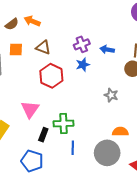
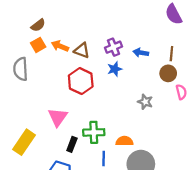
orange arrow: (32, 21) -> (60, 46), moved
brown triangle: (43, 47) -> (82, 50), moved
orange square: (16, 49) -> (38, 45), moved, turned -32
orange semicircle: (120, 132) -> (124, 141), moved

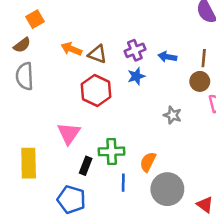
brown semicircle: (38, 25) -> (22, 45), moved
orange square: (38, 45) -> (35, 19), moved
orange semicircle: (124, 141) -> (148, 162), turned -63
yellow rectangle: (24, 142) -> (29, 163), turned -35

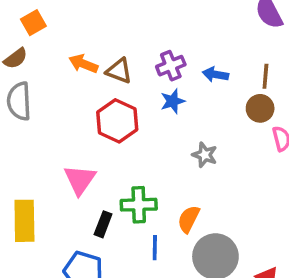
gray star: (173, 115) -> (205, 155), moved

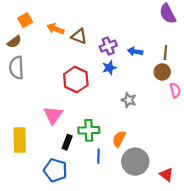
orange arrow: (83, 64) -> (55, 29), moved
brown triangle: (119, 71) -> (79, 36), moved

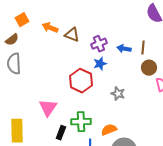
brown line: (165, 53) -> (143, 48), moved
red hexagon: (76, 80) -> (81, 81), moved
orange semicircle: (119, 139) -> (109, 130), turned 42

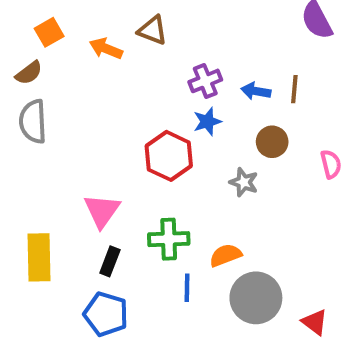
brown triangle: (72, 35) -> (153, 30), moved
brown circle: (149, 68) -> (272, 142), moved
black rectangle: (61, 133) -> (110, 261), moved

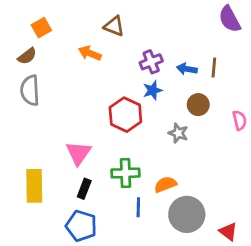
orange arrow: (106, 49) -> (90, 53), moved

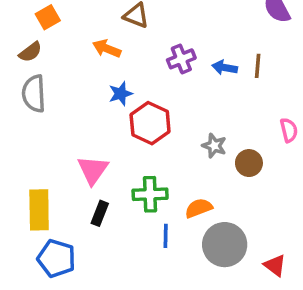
blue star: (153, 90) -> (121, 94), moved
brown circle: (198, 105) -> (249, 163), moved
blue pentagon: (81, 226) -> (56, 258), moved

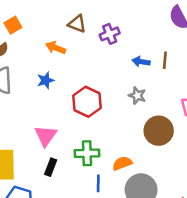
purple cross: (181, 59) -> (110, 34), moved
blue star: (121, 94) -> (46, 80), moved
gray star: (214, 146) -> (137, 95), moved
brown circle: (249, 163) -> (159, 131), size x1.5

